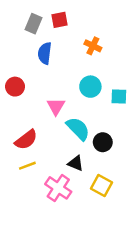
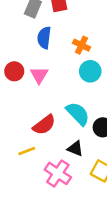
orange cross: (93, 46) -> (82, 45), moved
pink triangle: (56, 106) -> (39, 75), moved
red semicircle: (26, 140) -> (44, 125), moved

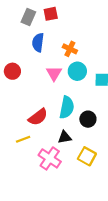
pink triangle: (39, 75) -> (54, 73), moved
cyan semicircle: (78, 114) -> (67, 107), turned 55
black triangle: (75, 149) -> (65, 137), turned -32

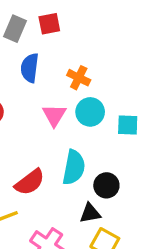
black triangle: (65, 137) -> (90, 213), moved

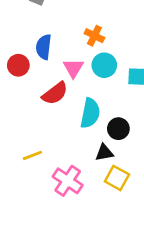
blue semicircle: (30, 68) -> (44, 47), moved
red semicircle: (30, 182) -> (55, 93), moved

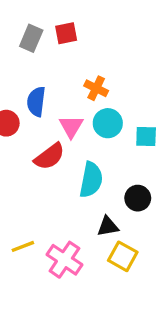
black circle: (118, 129) -> (138, 198), moved
yellow line: (32, 155) -> (23, 246), moved

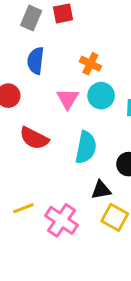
blue semicircle: (36, 102) -> (36, 61), moved
red semicircle: (49, 156) -> (34, 138), moved, turned 64

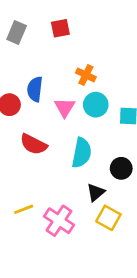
gray rectangle: (31, 18) -> (17, 33), moved
blue semicircle: (36, 61) -> (35, 89), moved
black triangle: (101, 190) -> (96, 192), turned -30

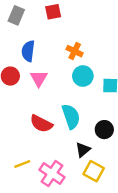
blue semicircle: (35, 89) -> (28, 51), moved
pink triangle: (65, 108) -> (39, 78), moved
red semicircle: (34, 144) -> (41, 124), moved
cyan semicircle: (82, 153) -> (71, 116), turned -30

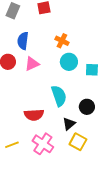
pink triangle: (39, 78) -> (32, 64), turned 35
red semicircle: (41, 124) -> (34, 115), moved, turned -30
yellow line: (22, 164) -> (12, 145), moved

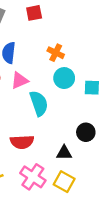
cyan semicircle: (59, 96) -> (39, 103), moved
black triangle: (69, 124) -> (64, 153), turned 40
yellow square: (78, 142) -> (64, 182), moved

